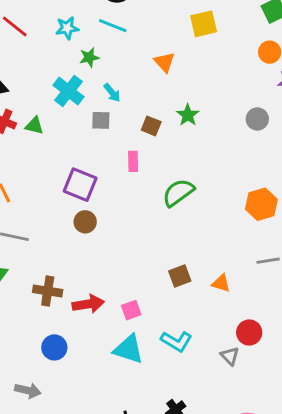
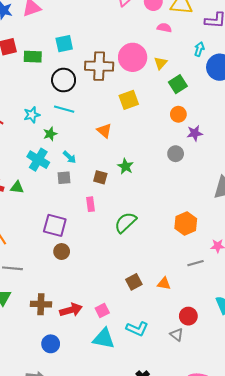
gray circle: (257, 119) -> (176, 154), moved

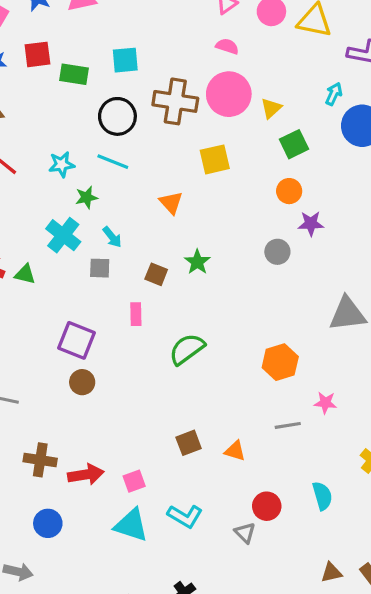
pink semicircle: (164, 28) -> (227, 46), moved

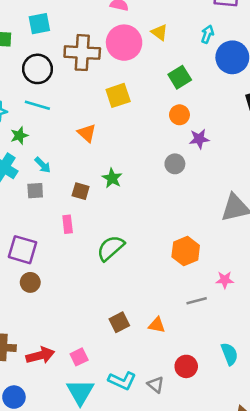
yellow triangle: (271, 108) -> (159, 32), moved, turned -36
cyan triangle: (131, 525) -> (80, 392), turned 48
gray triangle: (245, 533) -> (156, 385), moved

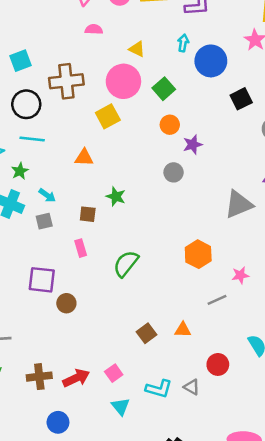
pink circle: (124, 43) -> (123, 81), moved
orange triangle: (87, 133) -> (84, 158), turned -30
brown circle: (30, 282) -> (66, 303), moved
cyan triangle: (80, 392) -> (121, 406), size x0.7

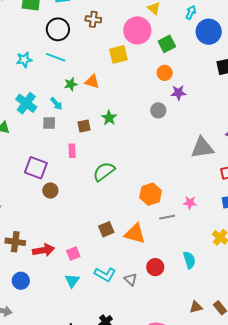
brown cross: (66, 81) -> (93, 19), size x0.6
green star: (20, 171) -> (71, 84), moved
brown square: (88, 214) -> (84, 126), turned -32
orange hexagon: (198, 254) -> (151, 194), moved
orange triangle: (183, 330) -> (135, 234), size x1.6

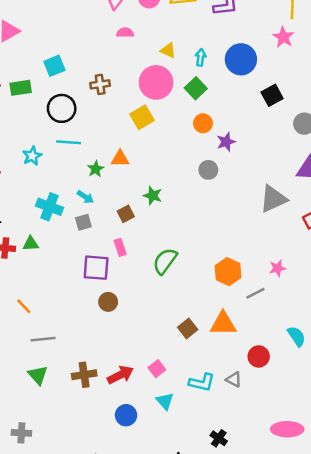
cyan arrow: (191, 12) -> (201, 57), moved
purple square: (36, 168) -> (96, 268), moved
blue circle: (21, 281) -> (126, 415), moved

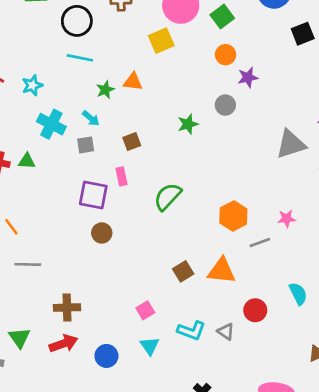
cyan star: (32, 156) -> (32, 85), moved
green star: (153, 196) -> (188, 124), moved, turned 30
green triangle: (38, 375) -> (19, 338), moved
red arrow: (120, 375) -> (63, 343), moved

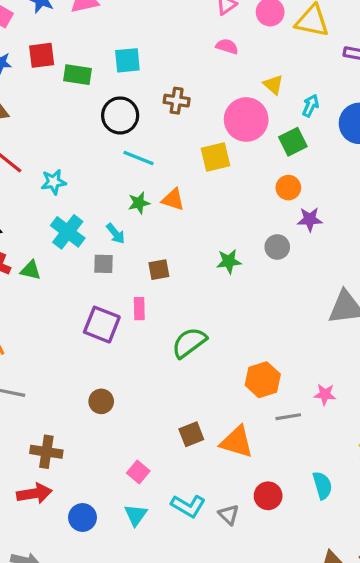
cyan line: (80, 58) -> (138, 158), moved
brown circle: (102, 233) -> (101, 401), moved
pink square: (145, 310) -> (138, 472), turned -30

